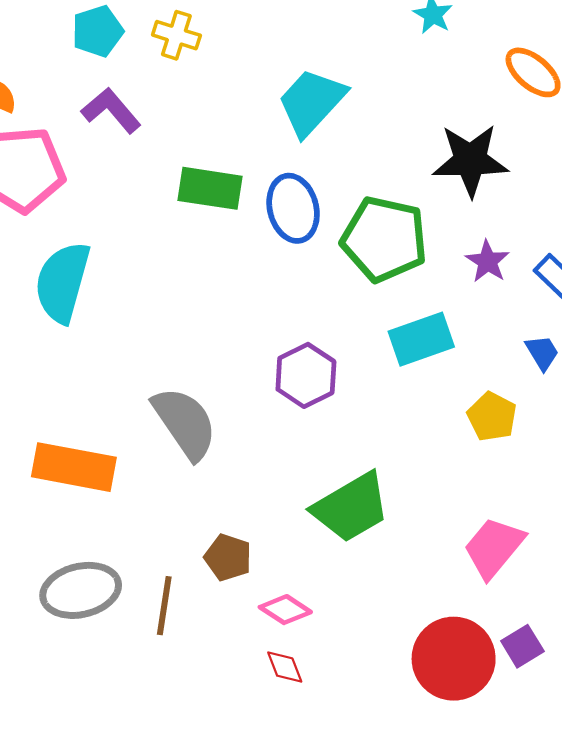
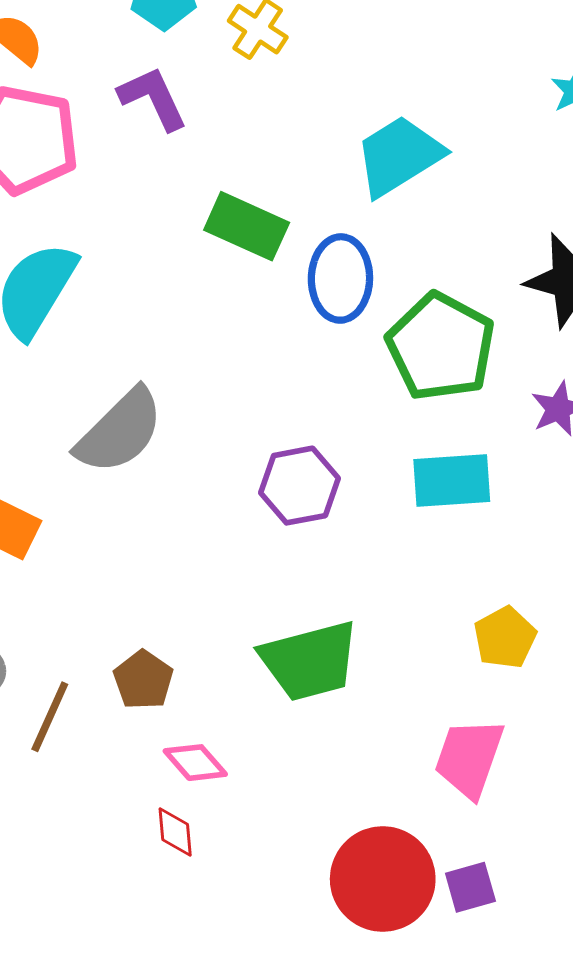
yellow pentagon: (492, 417) -> (505, 638), moved
gray semicircle: (185, 423) -> (120, 431), moved, turned 64
pink trapezoid: (494, 548) -> (469, 758), turned -36

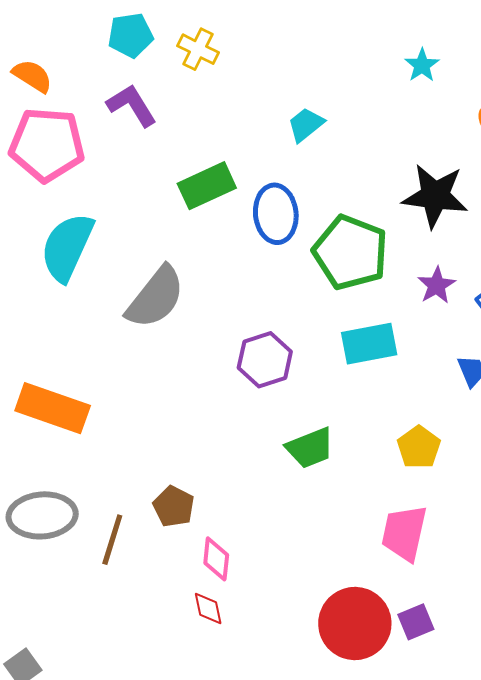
cyan trapezoid: (399, 156) -> (306, 125), size x0.6
green rectangle: (247, 226) -> (207, 186), turned -42
gray semicircle: (120, 431) -> (156, 297), moved
green trapezoid: (310, 661) -> (310, 448), moved, size x0.7
pink diamond: (195, 763) -> (216, 559), turned 54

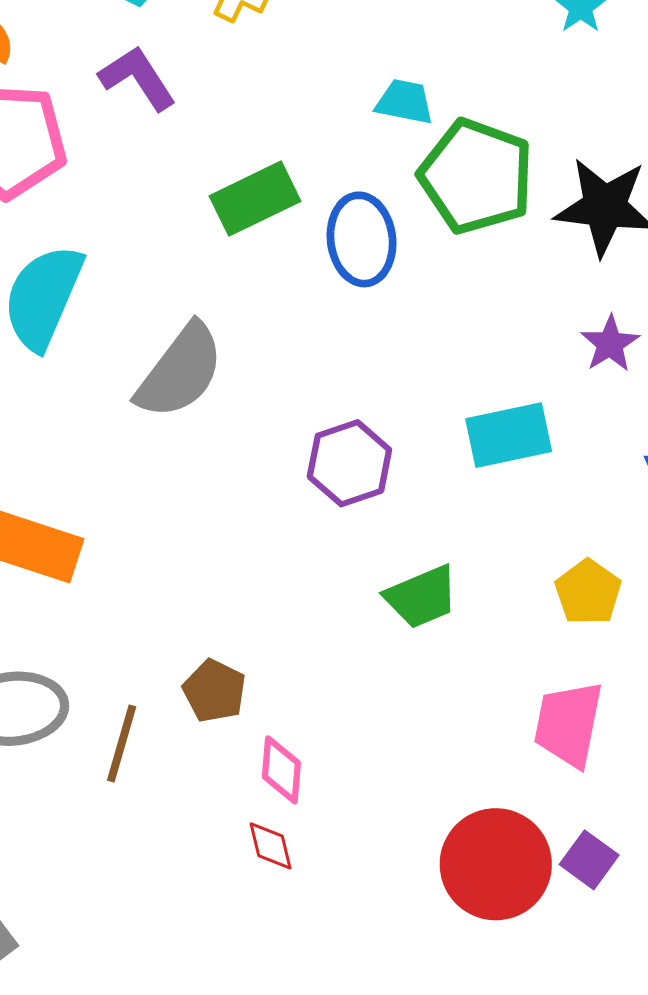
cyan trapezoid: (306, 125) -> (405, 102), turned 51
green pentagon: (350, 252) -> (476, 176), moved
purple square: (416, 622) -> (589, 860), turned -30

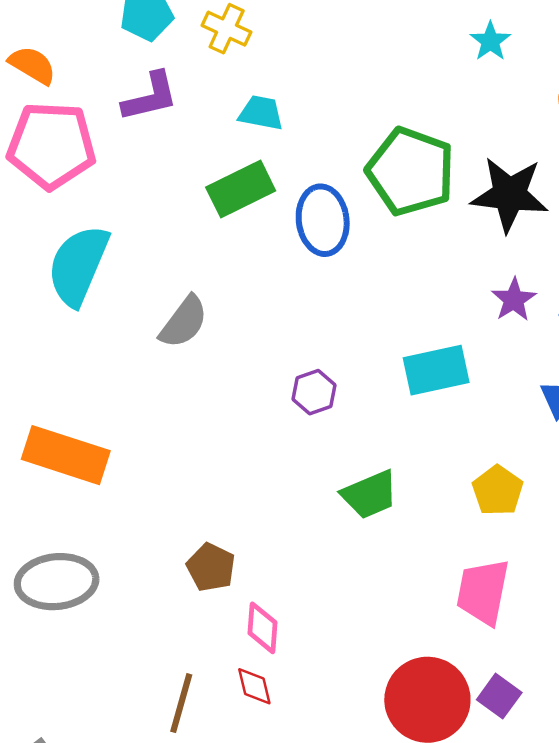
purple L-shape: (138, 78) -> (150, 97), turned 110
cyan trapezoid: (405, 102) -> (261, 113), moved
gray semicircle: (180, 371) -> (184, 322), size x0.7
purple hexagon: (349, 463) -> (314, 392), size x0.7
brown line: (122, 743) -> (181, 703), moved

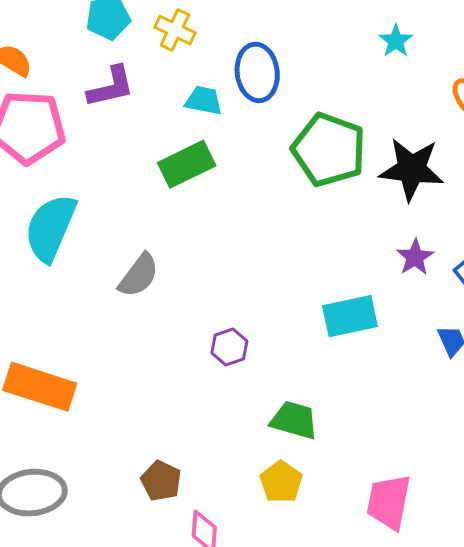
blue ellipse: (323, 220) -> (257, 72), moved
purple hexagon: (314, 392) -> (229, 347), moved
yellow pentagon: (498, 491) -> (281, 482), moved
green trapezoid: (370, 495) -> (294, 420), turned -141

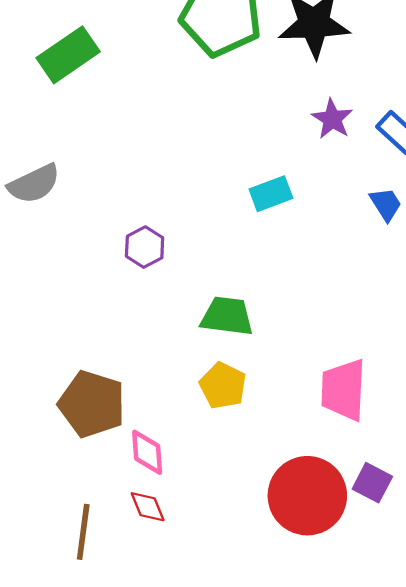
gray semicircle: (139, 275) -> (34, 184), turned 36
cyan rectangle: (350, 316) -> (271, 194), size x0.7
brown pentagon: (161, 481) -> (92, 404), size x1.5

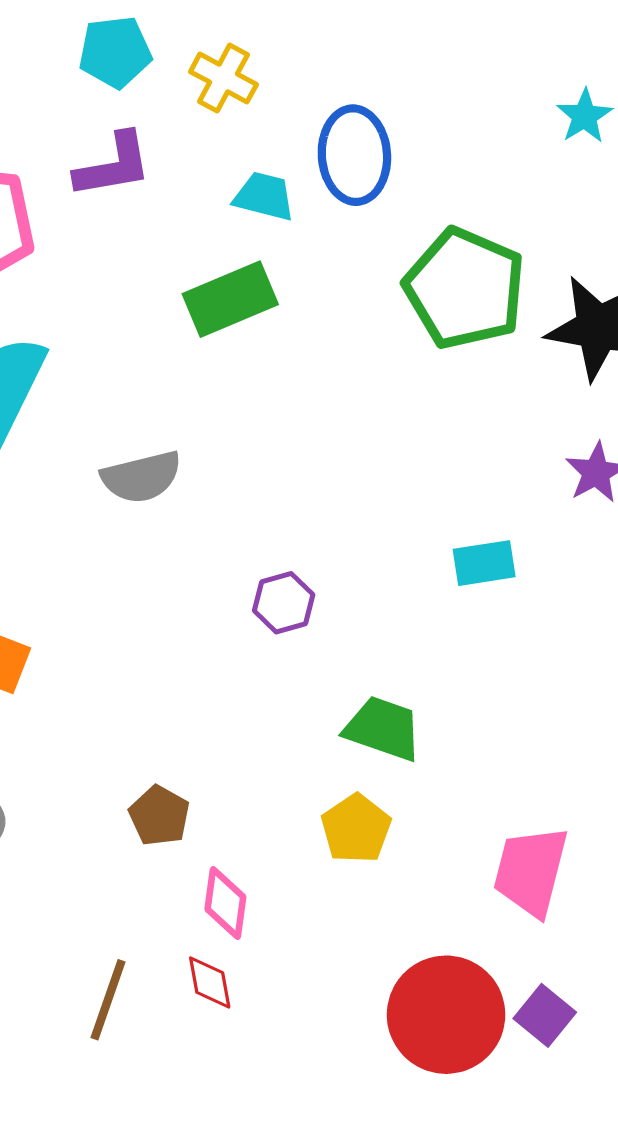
brown pentagon: (92, 404) -> (159, 816), size x0.6

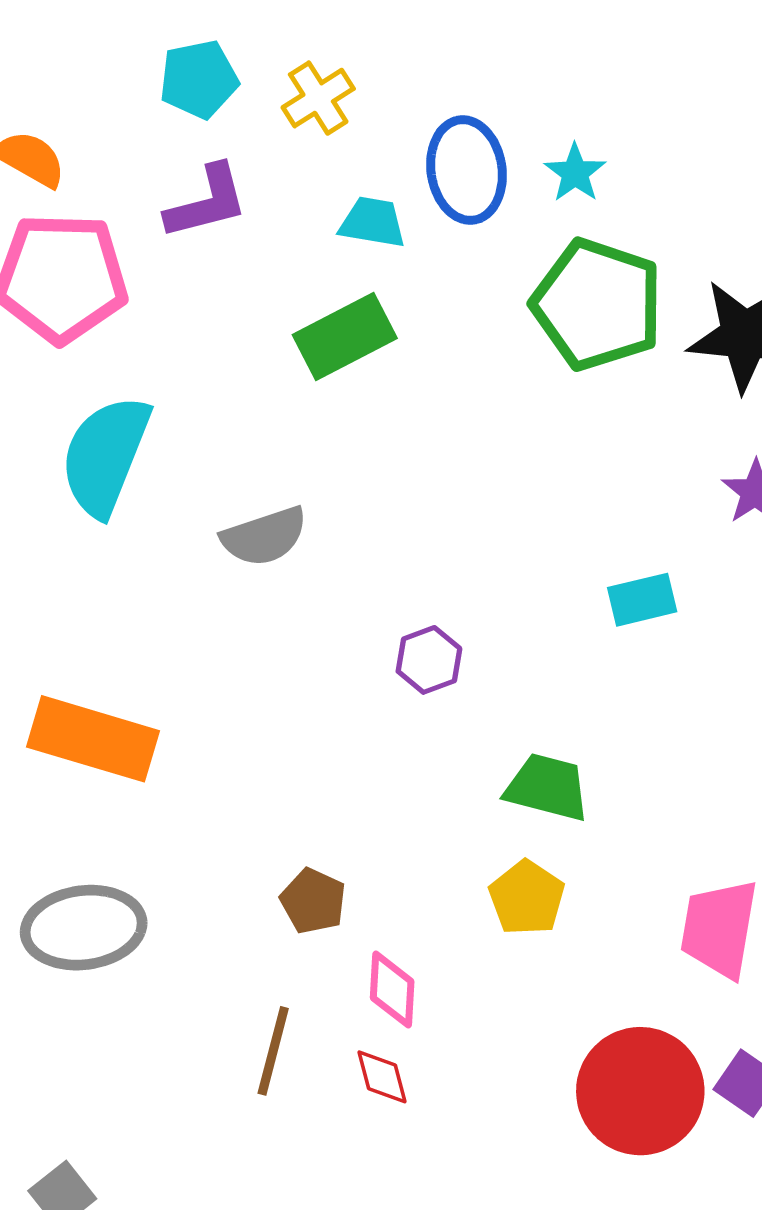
yellow cross: (223, 78) -> (318, 98), turned 34
cyan star: (584, 116) -> (575, 173), moved
brown line: (108, 1000) -> (273, 1051), moved

